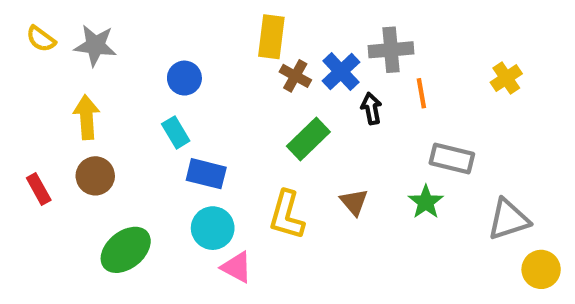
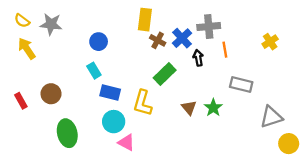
yellow arrow: (87, 117) -> (27, 49), moved, turned -30
green star: (426, 202) -> (213, 108), moved
yellow L-shape: (287, 215) -> (143, 103), moved
green ellipse: (126, 250) -> (67, 133), turned -64

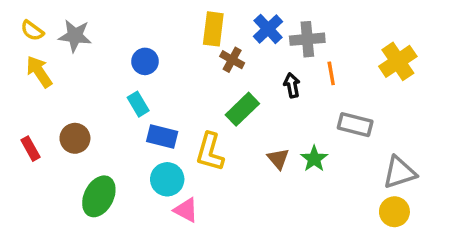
blue cross: (182, 38) -> (268, 29), moved
yellow cross: (270, 42) -> (398, 61), size x1.5
green ellipse: (67, 133) -> (99, 196), turned 40
yellow circle: (289, 144) -> (394, 212), moved

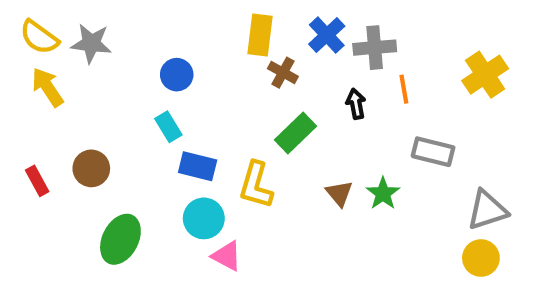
yellow semicircle: (32, 31) -> (39, 37), size x1.4

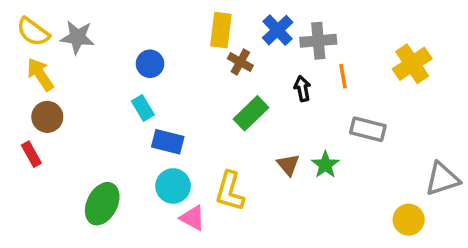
brown circle: (91, 168) -> (47, 117), moved
yellow L-shape: (256, 185) -> (230, 191), moved
gray triangle: (487, 210) -> (442, 179), moved

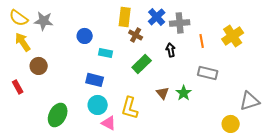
orange line: (343, 76) -> (202, 41), moved
cyan rectangle: (143, 108) -> (106, 53), moved, turned -48
brown circle: (47, 117) -> (39, 66), moved

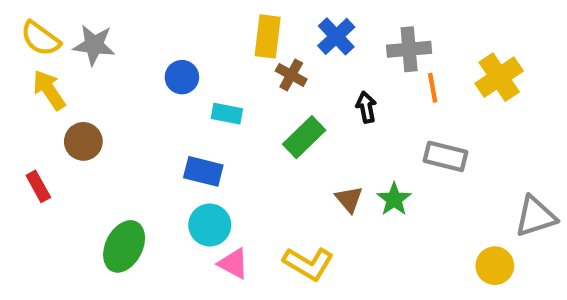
gray cross: (180, 23) -> (409, 49), moved
yellow L-shape: (130, 108) -> (308, 264), moved, turned -75

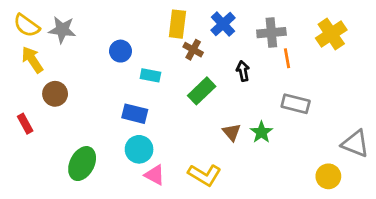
yellow cross: (499, 77) -> (331, 34), moved
gray triangle: (535, 216) -> (355, 144), turned 40

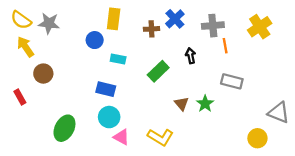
yellow rectangle: (177, 24) -> (114, 19), moved
brown cross: (193, 50) -> (152, 29), moved, turned -32

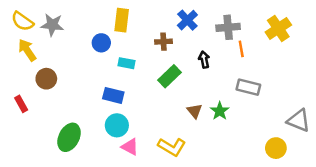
brown cross: (152, 29) -> (163, 42), moved

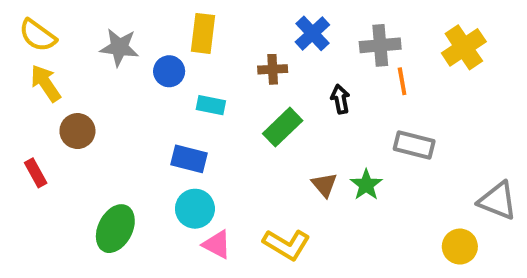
gray star: (52, 25) -> (119, 47), moved

